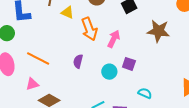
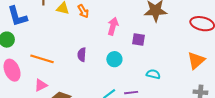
orange arrow: (89, 29) -> (83, 11), moved, size x0.6
purple square: (129, 64) -> (139, 40), moved

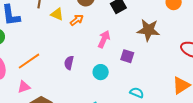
orange arrow: (83, 11) -> (77, 20), turned -104
orange line: (42, 59) -> (29, 61), turned -60

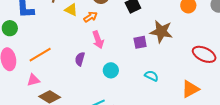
pink arrow: (104, 39) -> (98, 40), moved, turned 132
purple square: (127, 56) -> (140, 42), moved, turned -32
cyan semicircle: (137, 93) -> (151, 76), moved

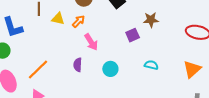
brown star: (161, 32) -> (151, 20), size x0.7

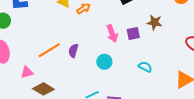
pink arrow: (91, 42) -> (112, 33), moved
orange line: (38, 69) -> (49, 50), moved

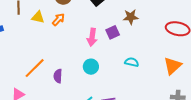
pink arrow: (112, 33) -> (92, 37), turned 42
purple semicircle: (73, 51) -> (58, 76), moved

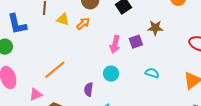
purple semicircle: (58, 76) -> (89, 89), moved

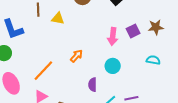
orange arrow: (83, 24) -> (76, 56), moved
brown star: (155, 28) -> (156, 27), moved
orange line: (55, 70) -> (43, 71), moved

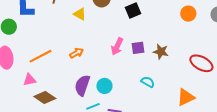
yellow triangle: (58, 18) -> (80, 14), moved
cyan circle: (113, 66) -> (104, 86), moved
purple semicircle: (92, 85) -> (82, 85), size x1.5

